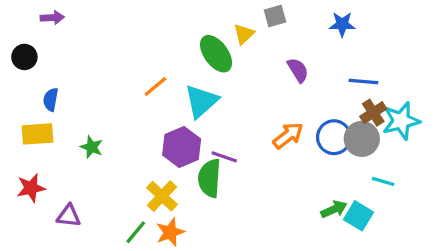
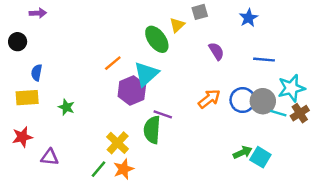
blue star: (342, 24) -> (249, 18), turned -30
brown cross: (373, 113) -> (300, 113), moved
purple hexagon: (182, 147) -> (132, 90), moved
cyan line: (383, 181) -> (278, 113), moved

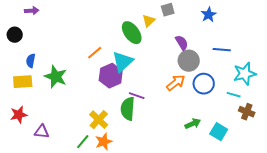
gray circle: (263, 101) -> (189, 61), moved
green star: (66, 107) -> (56, 77), moved, size x1.6
brown cross: (300, 113) -> (247, 112), moved, turned -35
green arrow: (243, 152) -> (193, 124), moved

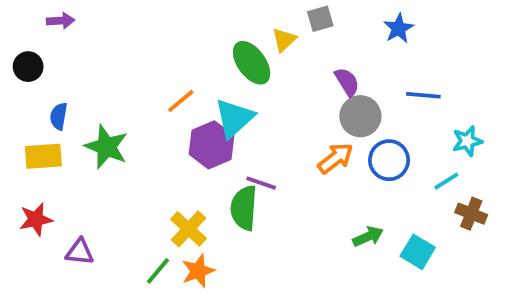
cyan star: (245, 74) -> (467, 141), size x0.7
cyan line: (234, 95) -> (446, 181), turned -48

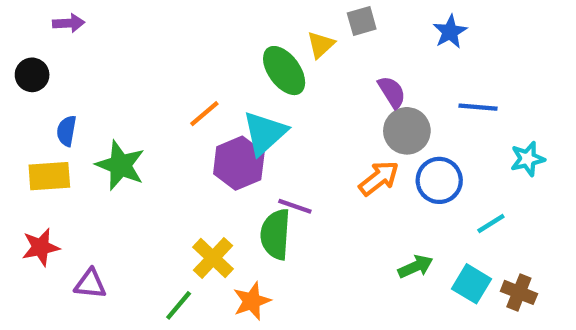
cyan line: (446, 181) -> (491, 223), moved
brown cross: (471, 214) -> (519, 292), moved
orange star: (198, 271) -> (252, 301), moved

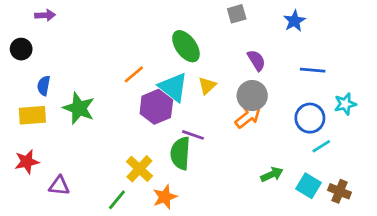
yellow triangle: (321, 45) -> (207, 86), moved
gray circle: (407, 131) -> (252, 96), moved
cyan triangle: (265, 133) -> (173, 87), turned -40
blue circle: (439, 180) -> (310, 118), moved

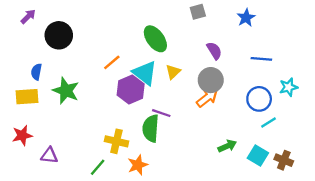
purple arrow: (45, 15) -> (28, 16), moved, turned -42
black circle: (21, 49) -> (59, 35), moved, size x1.5
yellow cross: (139, 169) -> (116, 141), turned -30

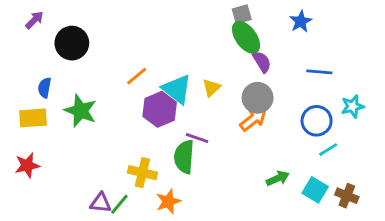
green ellipse: (155, 39) -> (246, 37), moved
purple triangle: (49, 155) -> (101, 203), moved

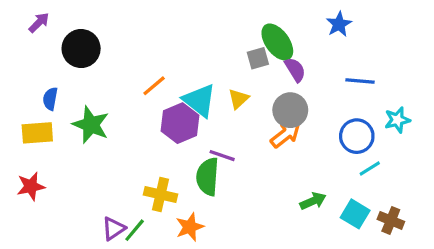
gray square: (242, 14) -> (258, 58), moved
purple triangle: (101, 203) -> (114, 229), turned -40

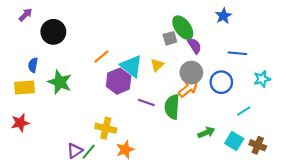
blue circle: (357, 136) -> (221, 82), moved
green semicircle: (208, 177) -> (172, 107), moved

